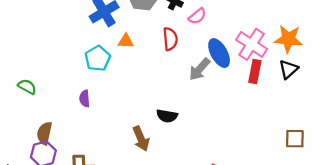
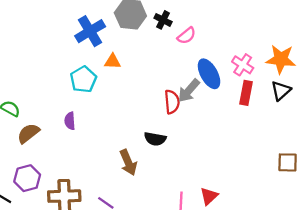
red semicircle: (170, 39) -> (172, 102), moved
pink cross: (252, 44) -> (243, 65), size x0.7
brown semicircle: (44, 133) -> (28, 133), moved, turned 40

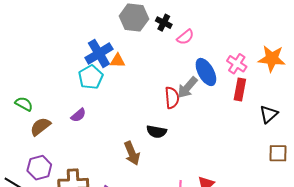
blue cross: (90, 31) -> (99, 53), moved
black triangle: (281, 91) -> (269, 114), moved
purple semicircle: (70, 121) -> (78, 115), turned -126

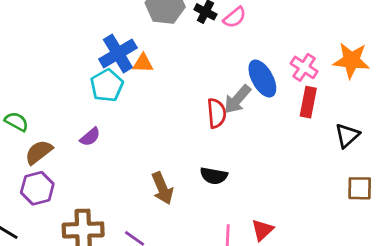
pink semicircle: (185, 37) -> (235, 17), moved
black semicircle: (157, 132) -> (214, 176), moved
purple hexagon: (39, 168) -> (37, 188), moved

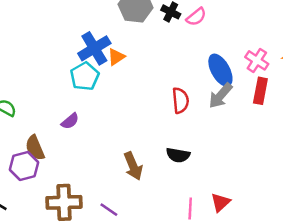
orange triangle: (143, 63) -> (116, 57), turned -36
gray arrow: (237, 99) -> (220, 96), moved
brown semicircle: (39, 152) -> (35, 148), moved, turned -75

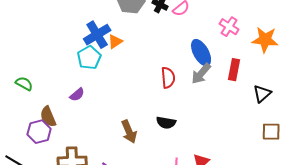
pink cross: (257, 60) -> (229, 27), moved

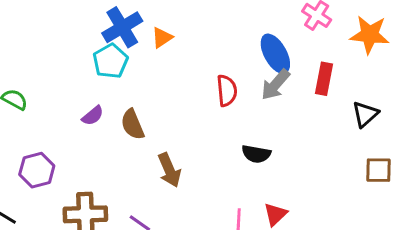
orange triangle: (115, 42) -> (162, 38), moved
brown semicircle: (48, 117) -> (133, 124), moved
black semicircle: (166, 123) -> (256, 154), moved

